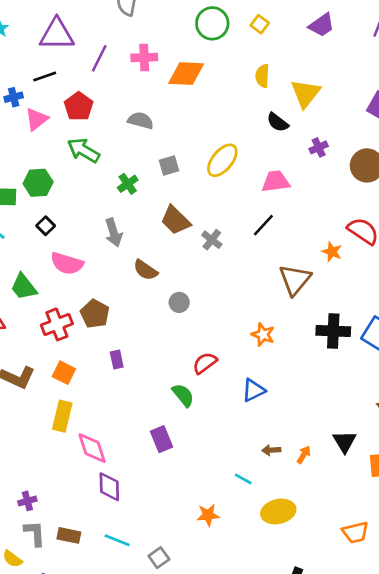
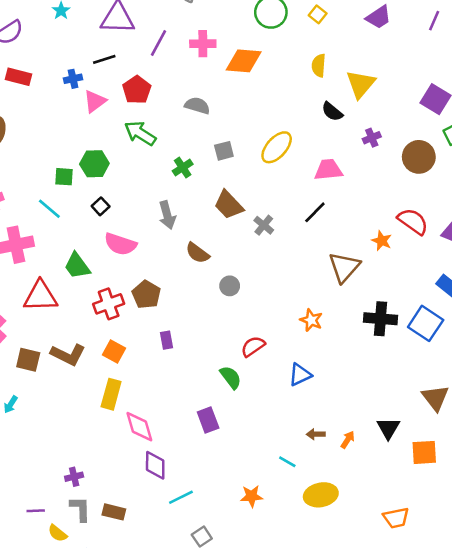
cyan line: (117, 540) -> (181, 497), moved, turned -50

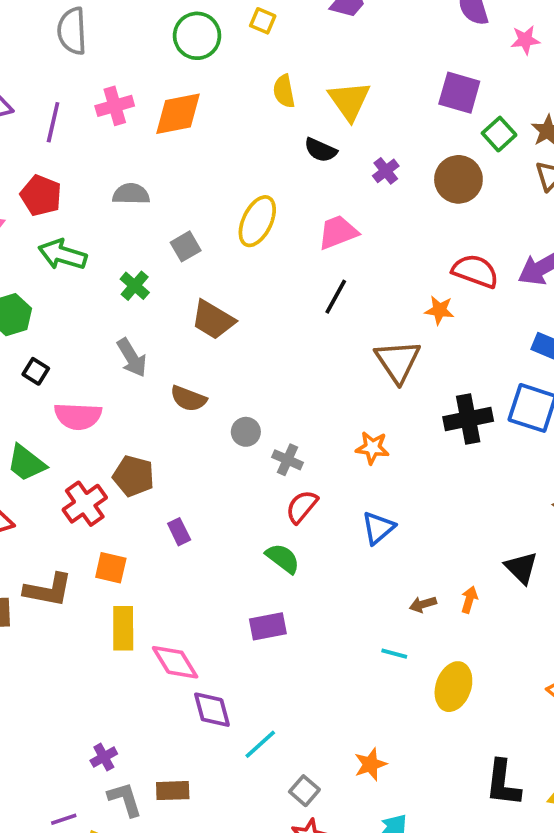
gray cross: (264, 225) -> (287, 460), moved
purple rectangle: (208, 420) -> (268, 626), turned -65
yellow ellipse: (321, 495) -> (453, 687), turned -44
orange star: (252, 496) -> (370, 764), moved

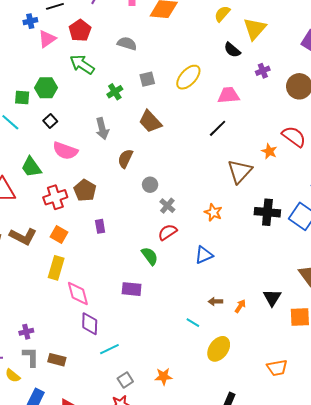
yellow semicircle: (284, 91) -> (222, 14), turned 36
brown semicircle: (188, 399) -> (125, 159), turned 78

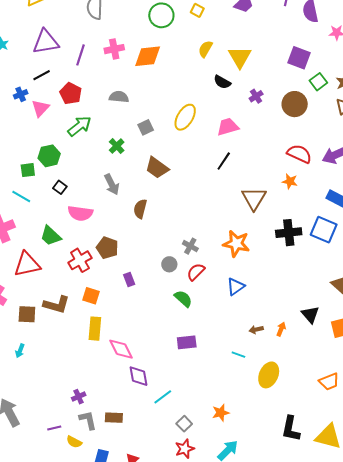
green arrow: (82, 64) -> (79, 126), turned 120
orange star: (269, 151) -> (290, 181), moved
gray circle: (150, 185) -> (169, 264), moved
orange star: (213, 212) -> (236, 244), size x1.5
purple rectangle: (132, 289) -> (187, 342), moved

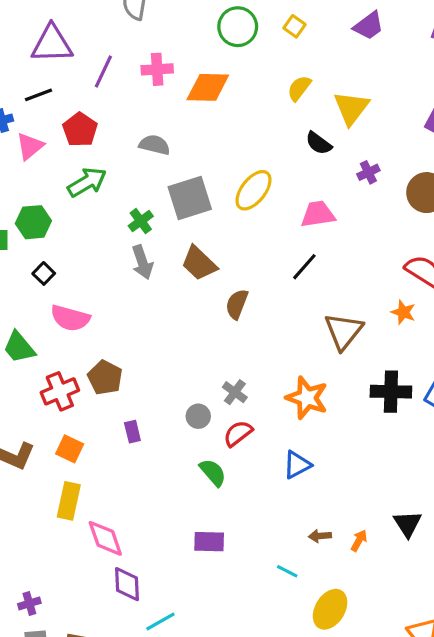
gray square: (146, 127) -> (190, 198), size x1.8
gray arrow: (112, 184) -> (142, 262), moved
brown semicircle: (140, 209) -> (237, 304), moved

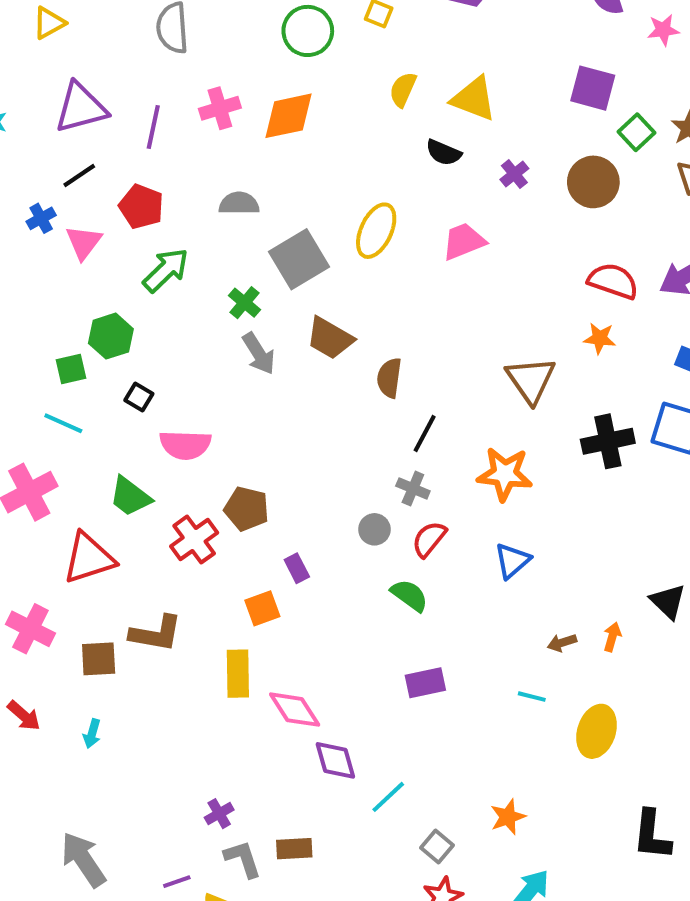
yellow triangle: (351, 108) -> (474, 99), turned -33
black line: (304, 267) -> (425, 434), moved
orange square: (70, 449) -> (262, 608), moved, turned -32

